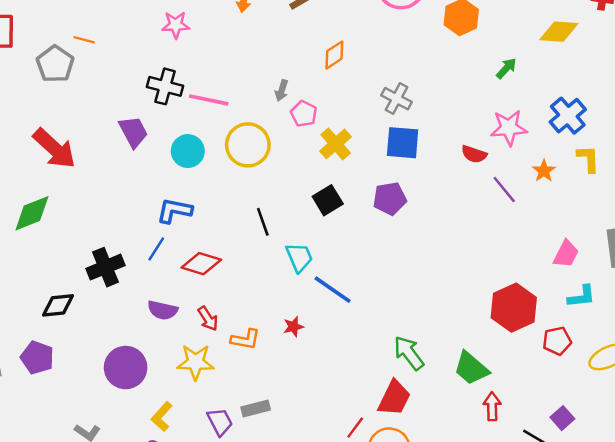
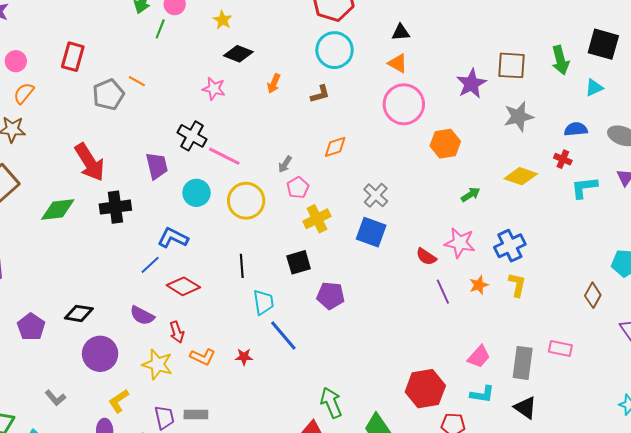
purple pentagon: (390, 199) -> (331, 296), moved
black cross: (105, 267) -> (115, 207), moved
black diamond: (58, 305) -> (79, 313), moved

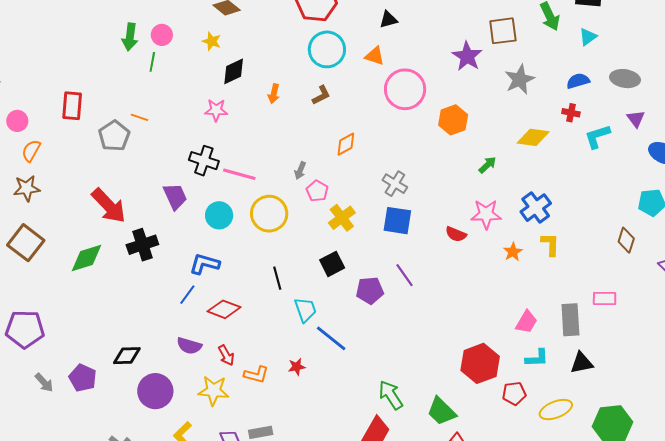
black diamond: (238, 54) -> (234, 71), turned -36
orange triangle: (398, 63) -> (375, 56), moved
purple line: (443, 292) -> (405, 275), moved
black triangle: (525, 408) -> (582, 363), turned -35

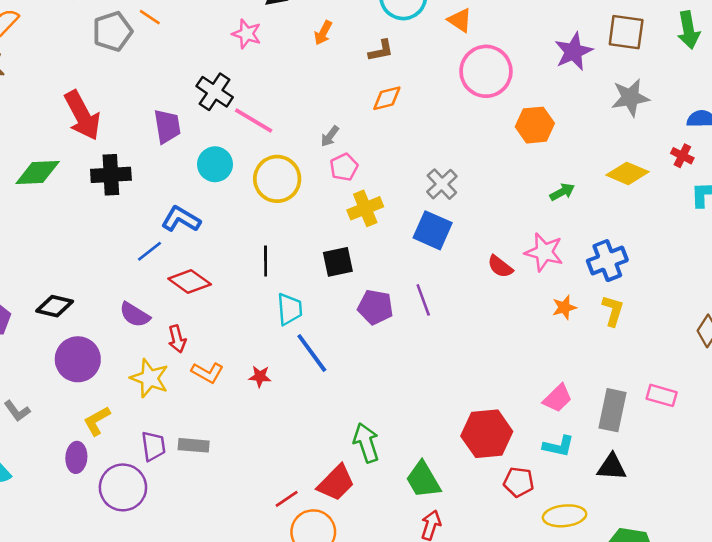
orange diamond: (346, 144) -> (387, 98), moved

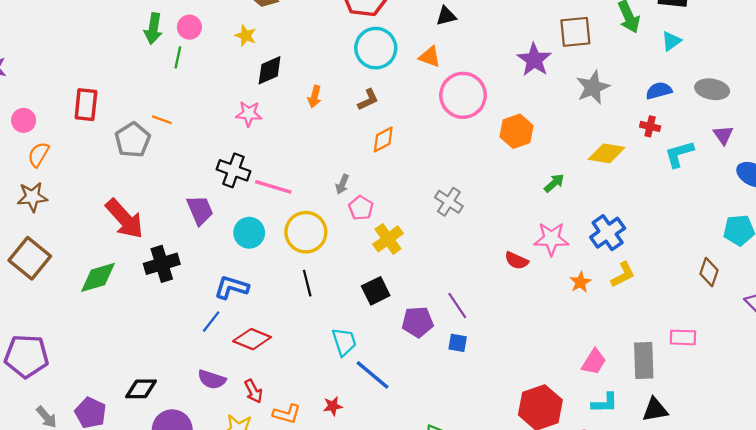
blue square: (433, 230) -> (458, 343), moved, size x0.6
black line: (266, 261) -> (307, 283), moved
yellow L-shape: (613, 311) -> (623, 275), turned 60

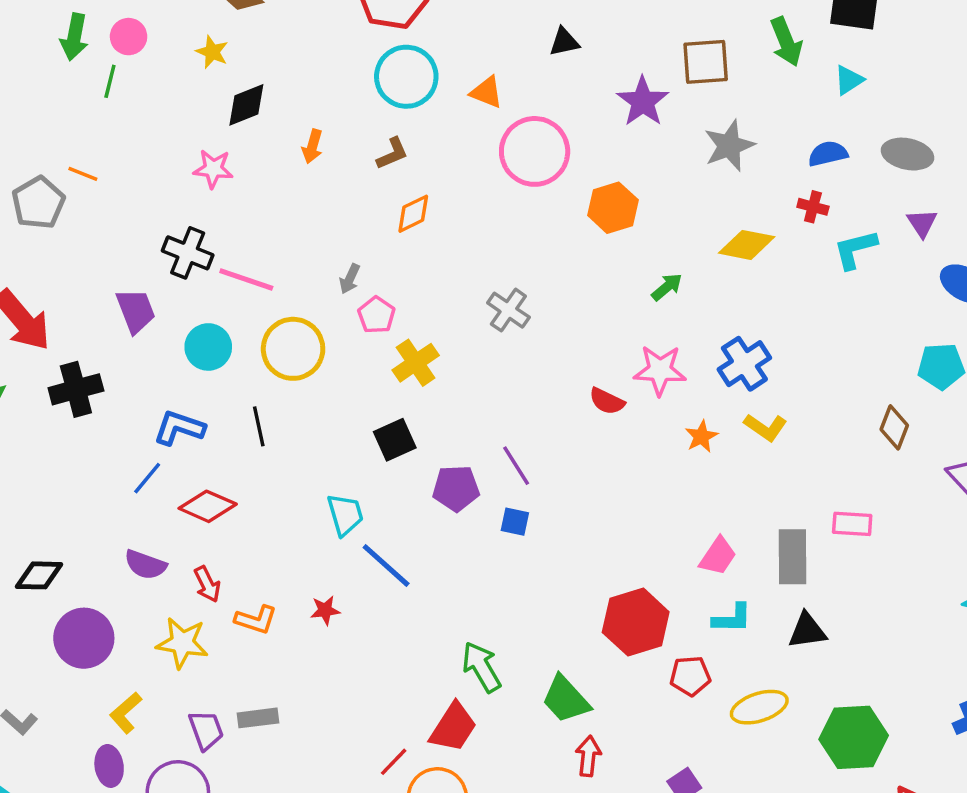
black triangle: (446, 16) -> (564, 42), moved
yellow L-shape: (623, 275) -> (765, 427), turned 60
black line: (307, 283) -> (259, 426), moved

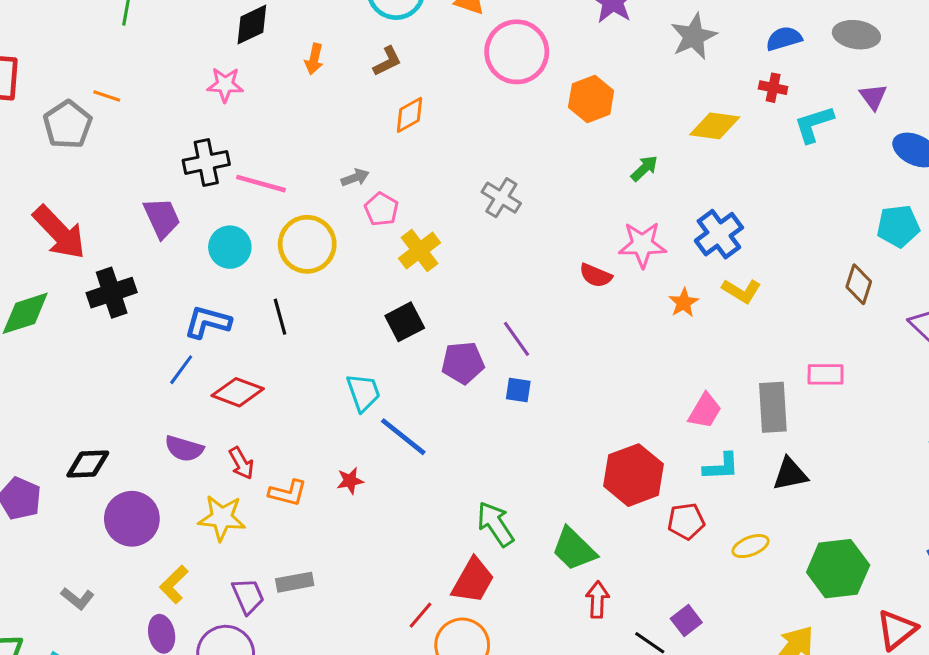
black cross: (188, 253) -> (206, 162), turned -30
gray arrow: (350, 279) -> (355, 178), turned -132
yellow ellipse: (759, 707) -> (751, 546), size x0.7

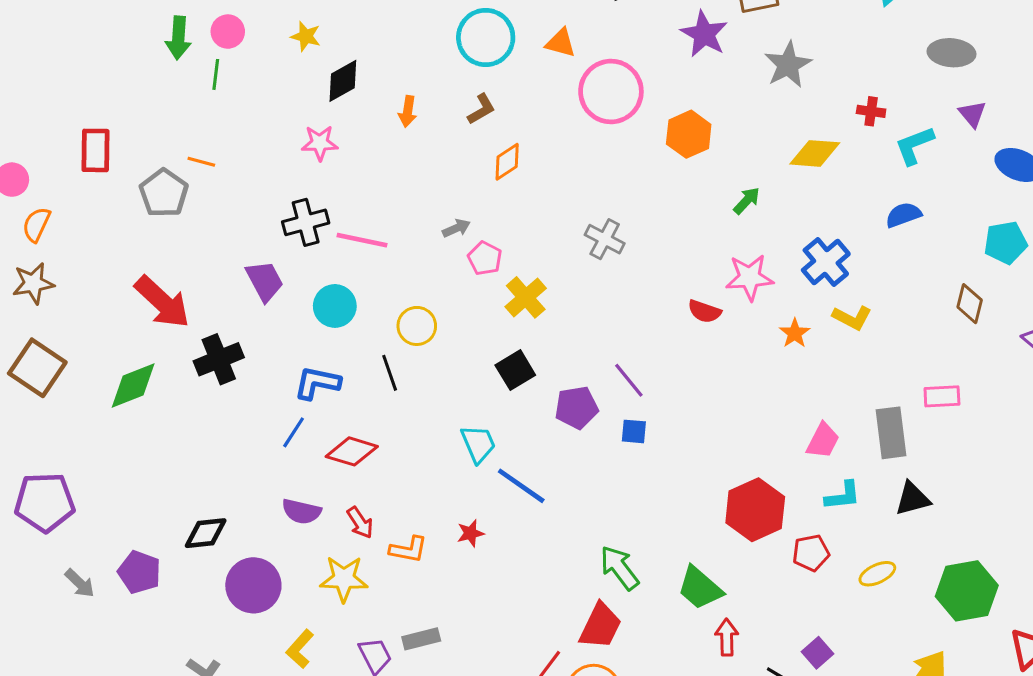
blue semicircle: (784, 39) -> (903, 215), moved
yellow circle: (307, 244) -> (417, 326), moved, size x0.7

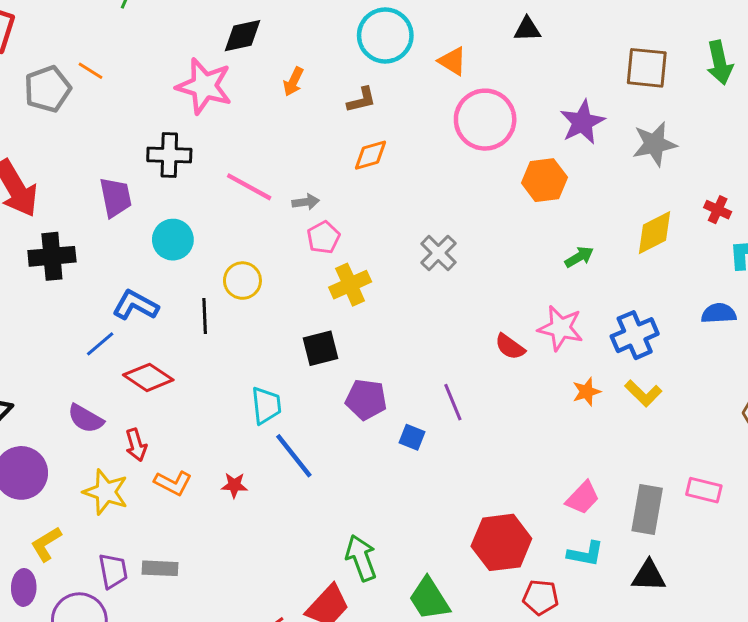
purple star: (704, 34) -> (582, 122), moved
pink star: (320, 143) -> (204, 86), size x1.6
yellow diamond: (815, 153) -> (655, 233), turned -48
pink line: (362, 240) -> (249, 187), moved
purple line: (629, 380) -> (453, 402), moved

